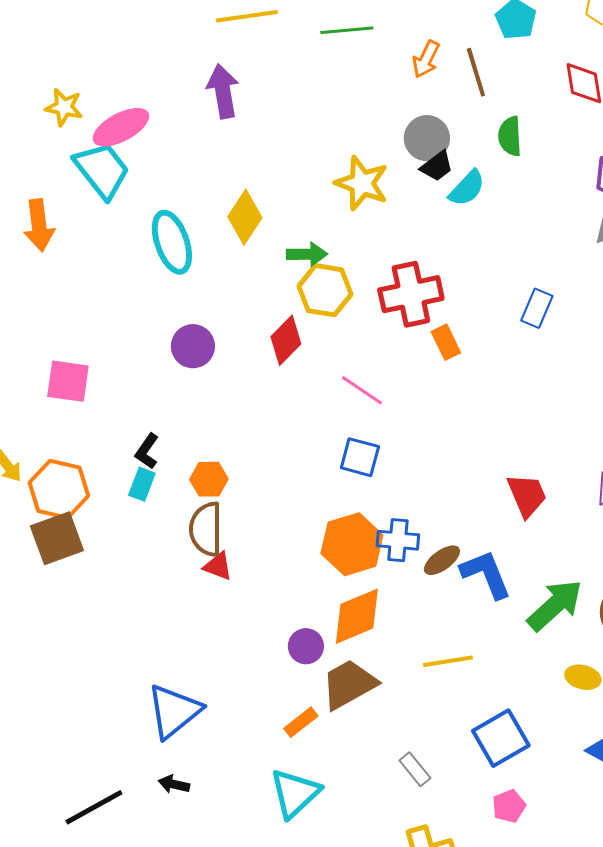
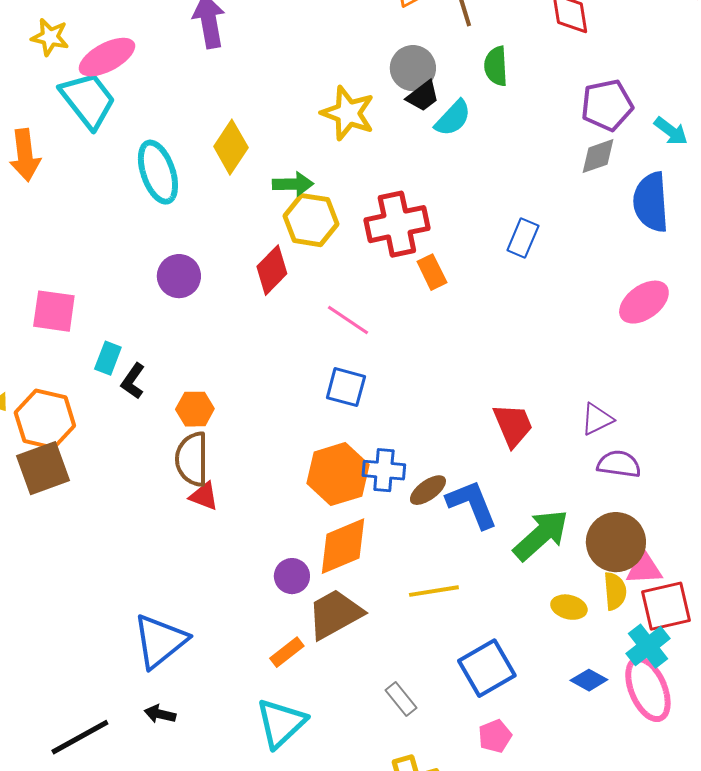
cyan rectangle: (142, 484) -> (108, 358), moved

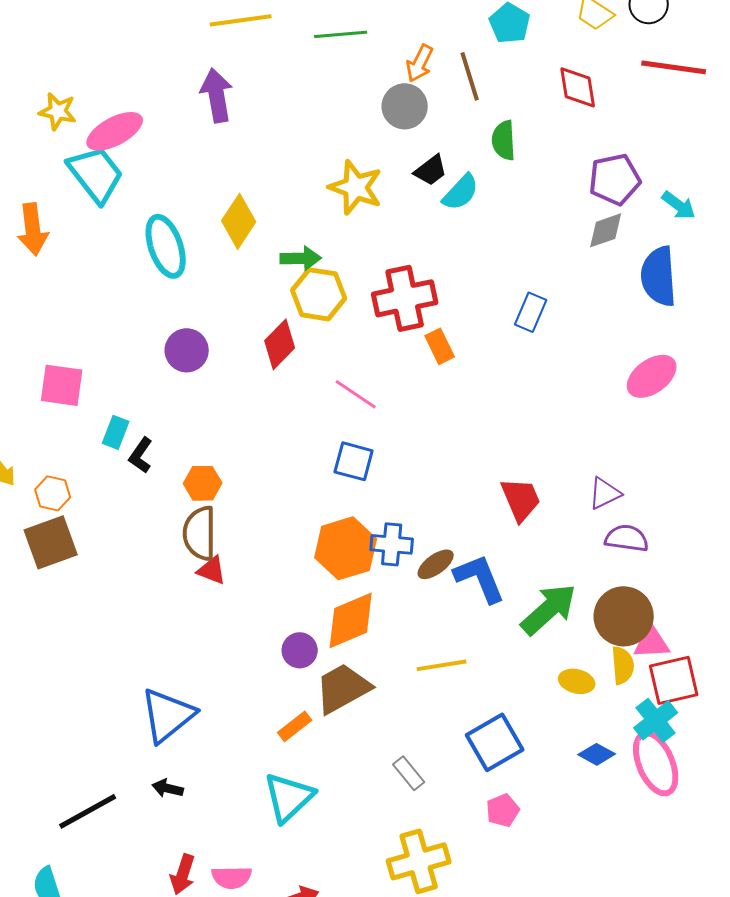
gray circle: (413, 68) -> (405, 106), moved
orange hexagon: (45, 419) -> (53, 493), size x0.6

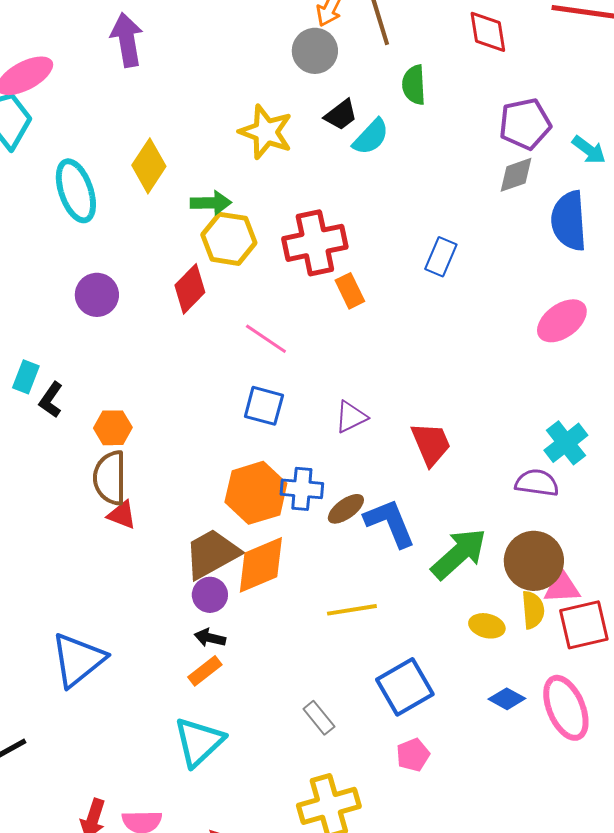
purple triangle: (605, 493) -> (351, 417), moved
brown trapezoid: (343, 688) -> (212, 554), moved
cyan cross: (656, 720) -> (566, 443), moved
black arrow: (168, 788) -> (210, 638), moved

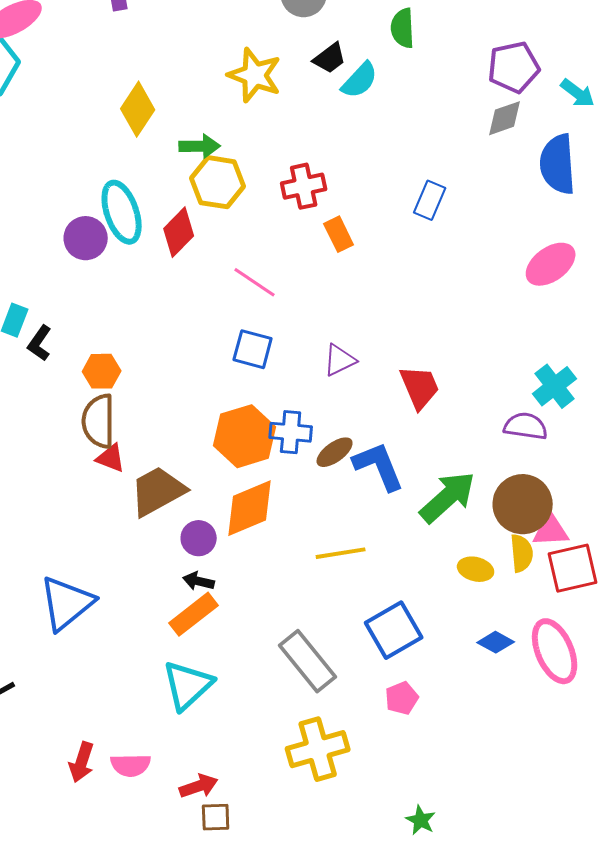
cyan ellipse: (76, 191) -> (122, 212), moved
red cross: (315, 243) -> (304, 186), size x0.7
brown trapezoid: (212, 554) -> (158, 491), moved
orange rectangle: (205, 671) -> (194, 614), size x1.4
gray rectangle: (319, 718) -> (308, 661), size x1.8

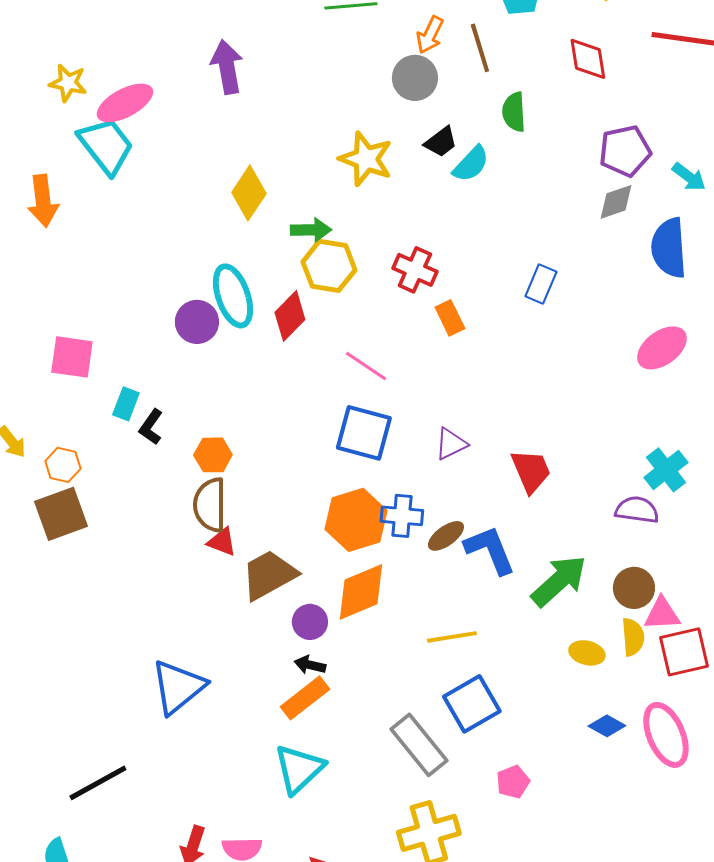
red cross: (304, 186) -> (415, 270), turned 36
blue square: (253, 349) -> (364, 433), size x1.4
brown circle: (523, 504) -> (634, 588), size x0.7
blue square: (394, 630) -> (472, 704), moved

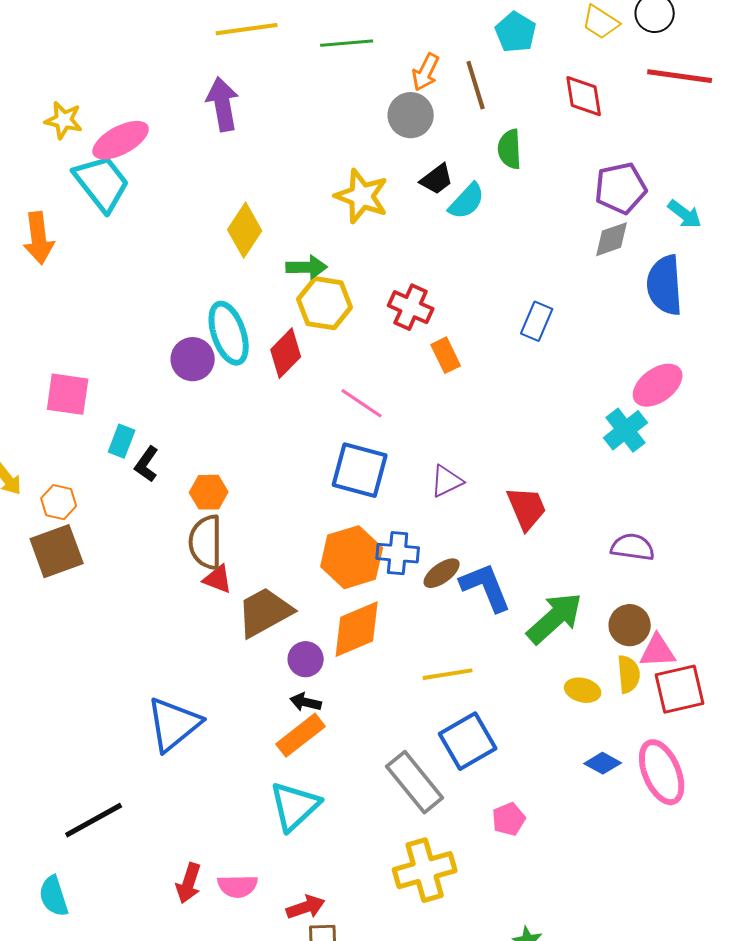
cyan cross: (666, 470) -> (626, 430), moved

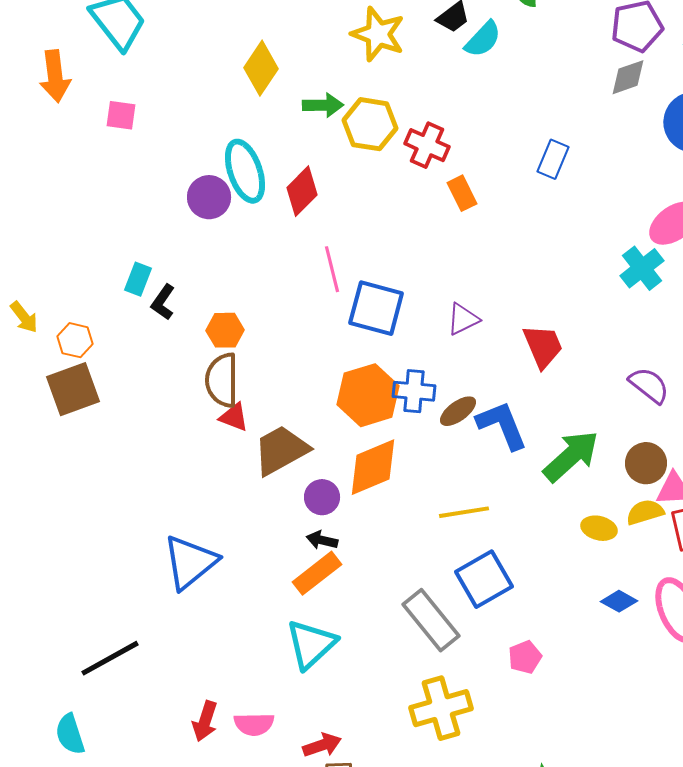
yellow hexagon: (325, 303) -> (370, 124), moved
pink square: (68, 394) -> (121, 115), moved, size x0.7
pink line: (362, 403) -> (332, 269), moved, turned 42
purple semicircle: (633, 547) -> (649, 385), turned 30
yellow semicircle: (629, 674) -> (645, 512), turned -102

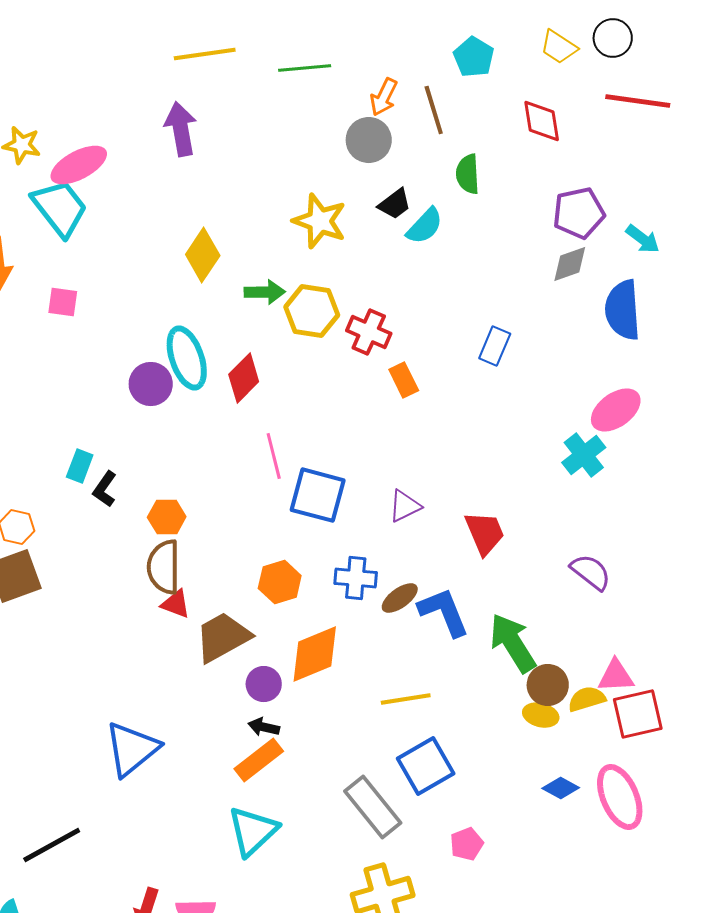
orange hexagon: (368, 395) -> (280, 582), moved, size x0.7
green arrow: (571, 456) -> (513, 643), turned -80
brown circle: (646, 463) -> (548, 685), moved

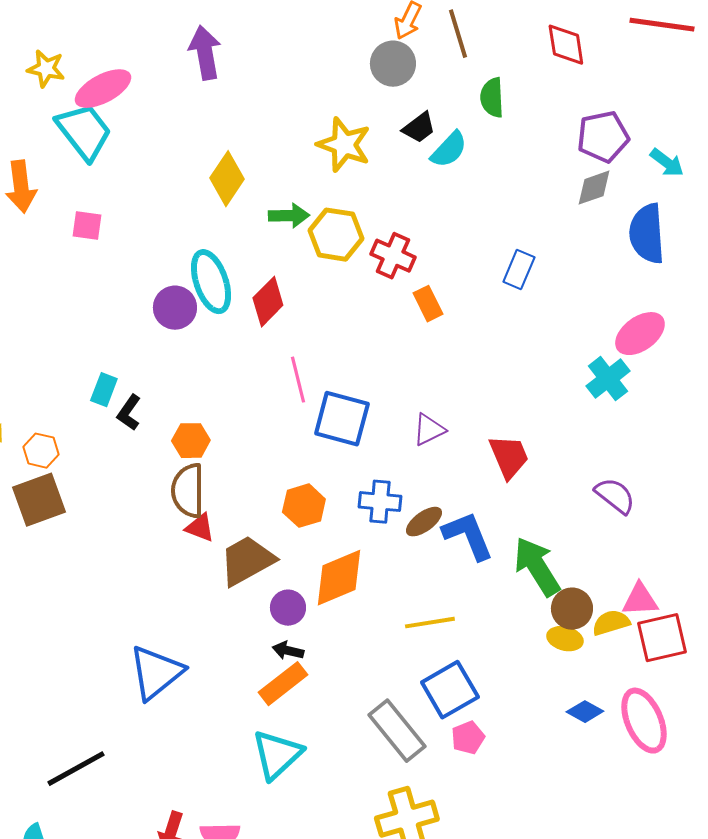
pink pentagon: (467, 844) -> (468, 738), moved

